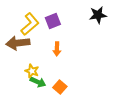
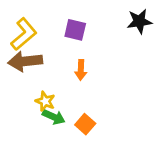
purple square: (53, 21) -> (75, 30), turned 35
yellow L-shape: (30, 24) -> (24, 34), moved

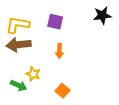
yellow L-shape: (24, 34) -> (18, 25), turned -130
green arrow: (54, 117) -> (19, 85), moved

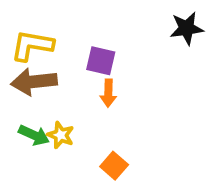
purple square: (55, 22) -> (101, 61), moved
green arrow: (19, 85) -> (34, 135), moved

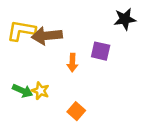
purple square: (101, 61) -> (101, 51), moved
brown arrow: (34, 82) -> (47, 36), moved

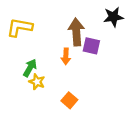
brown arrow: (47, 36) -> (76, 32), moved, turned 92
green arrow: (23, 91) -> (30, 68), moved, turned -84

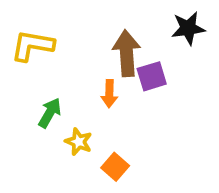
purple square: (91, 46) -> (152, 76), turned -30
yellow star: (37, 82) -> (79, 142), moved

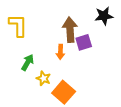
yellow L-shape: (32, 46) -> (18, 25), turned 80
orange square: (115, 167) -> (64, 92), size x1.5

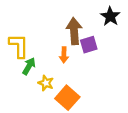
black star: (104, 16) -> (110, 16), turned -30
yellow L-shape: (18, 25) -> (19, 46), moved

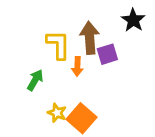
yellow L-shape: (19, 46) -> (58, 45), moved
yellow star: (46, 83) -> (57, 113), moved

